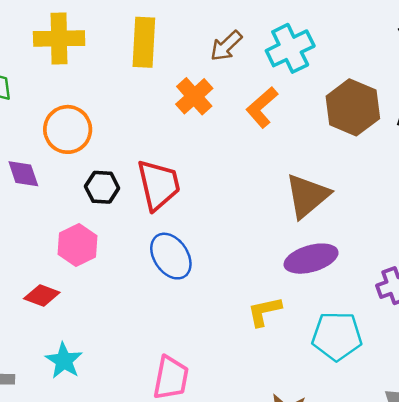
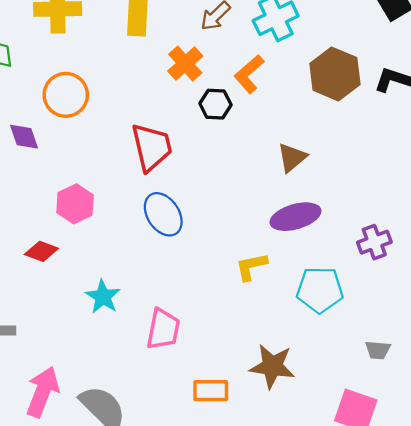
black hexagon: (102, 187) -> (215, 104), moved
brown triangle: (307, 196) -> (292, 157), size x0.7
cyan star: (64, 361) -> (103, 297), moved

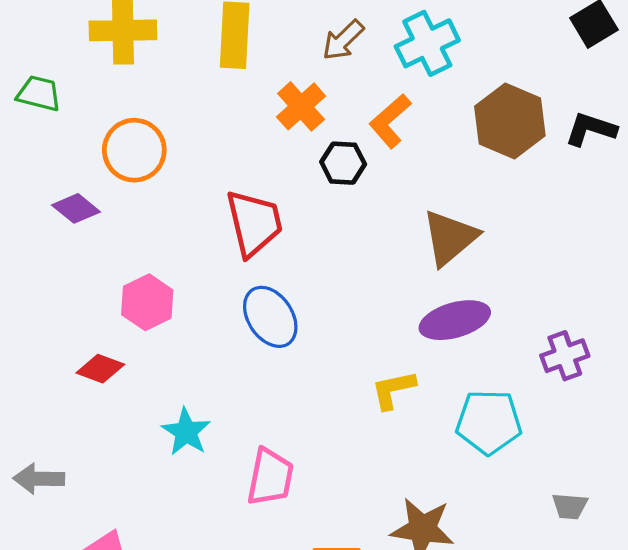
purple diamond: (24, 137) -> (76, 208), turned -32
brown triangle: (292, 157) -> (450, 238), size x1.4

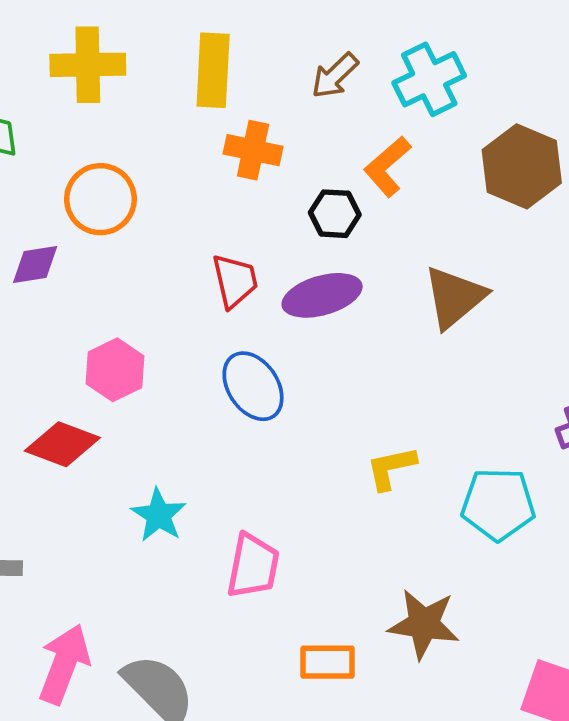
orange cross: (301, 106) -> (253, 150), moved, turned -36
purple diamond: (76, 208) -> (35, 265), turned -48
red trapezoid: (254, 223) -> (235, 281), size x0.7
purple ellipse: (455, 320) -> (322, 295), moved
red diamond: (100, 369) -> (62, 444), size x1.4

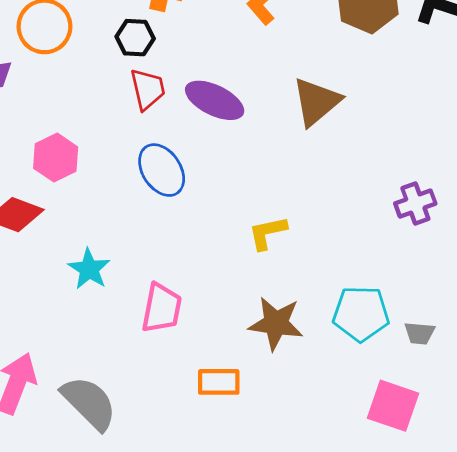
black hexagon: (335, 214) -> (135, 38), moved
purple ellipse: (322, 295) -> (215, 100), turned 42
cyan pentagon: (498, 504) -> (361, 314), moved
brown star: (424, 624) -> (276, 323), moved

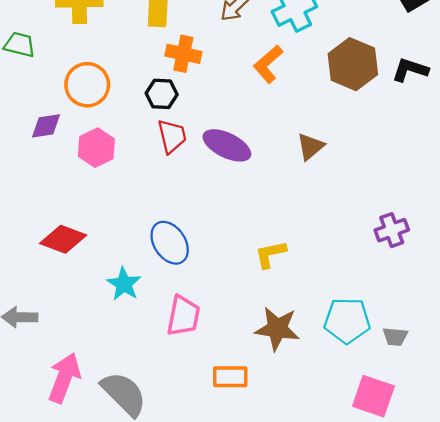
brown triangle: (316, 102) -> (310, 147), size x0.7
pink hexagon: (56, 158) -> (96, 148), moved
blue ellipse: (162, 170) -> (170, 243), moved

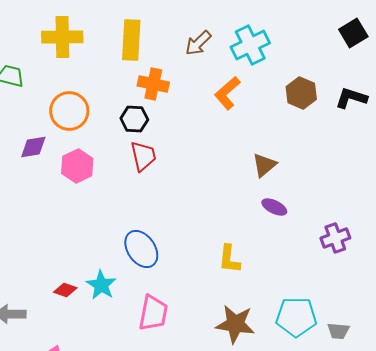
brown hexagon: (353, 64) -> (301, 93), size x0.7
purple ellipse: (227, 145) -> (274, 207), moved, size x0.6
red diamond: (63, 239) -> (65, 290), moved, size x0.6
yellow L-shape: (270, 254) -> (229, 259), turned -72

